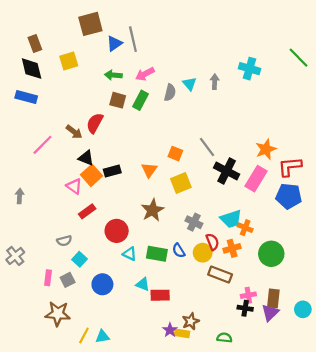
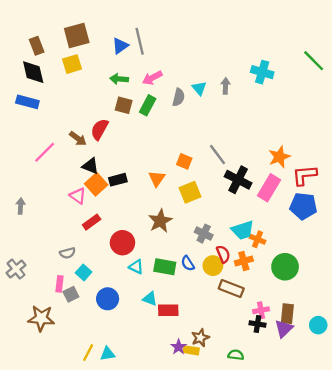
brown square: (90, 24) -> (77, 35), moved
pink rectangle: (48, 278) -> (59, 284), moved
brown star: (58, 314) -> (41, 318), moved

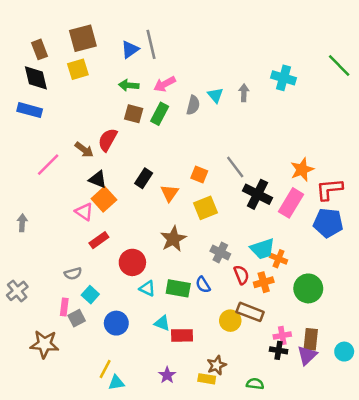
black rectangle: (118, 180) -> (144, 178), moved, turned -42
yellow circle: (213, 266) -> (230, 321), moved
purple star: (179, 347) -> (167, 375), moved
yellow line: (88, 353) -> (105, 369), moved

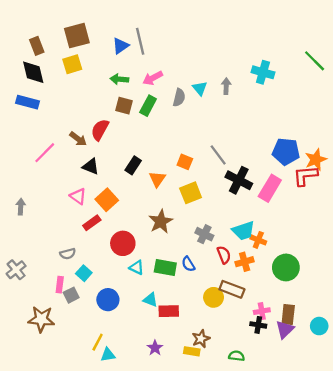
orange star: (302, 170) -> (316, 160), moved
orange square: (104, 199) -> (107, 200), moved
blue pentagon: (328, 223) -> (286, 152), moved

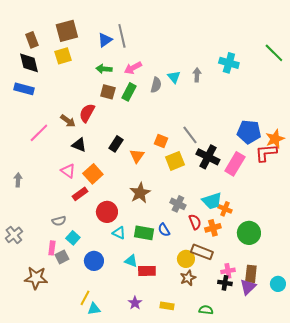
yellow square: (191, 193) -> (175, 161), moved
brown star: (201, 339) -> (188, 278), moved

